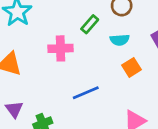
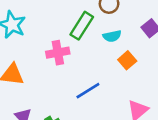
green rectangle: (90, 24) -> (82, 26), size x1.5

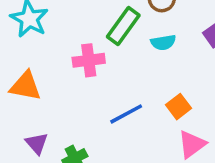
orange square: (127, 60) -> (179, 107), moved

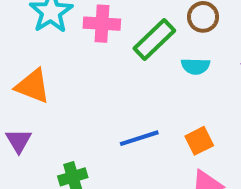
pink cross: (89, 60) -> (102, 24), moved
purple triangle: (37, 143) -> (19, 141), moved

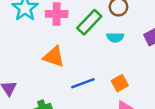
orange triangle: (33, 86) -> (54, 57), moved

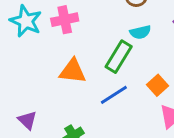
green rectangle: (89, 22) -> (119, 57), moved

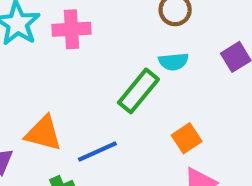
orange triangle: (73, 71) -> (43, 133), moved
blue line: (114, 95) -> (97, 151), moved

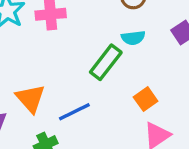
orange triangle: (43, 133) -> (30, 98), turned 36

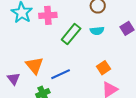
green rectangle: (106, 62) -> (71, 34), moved

